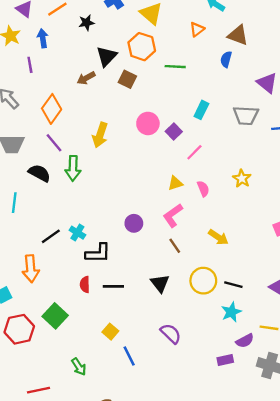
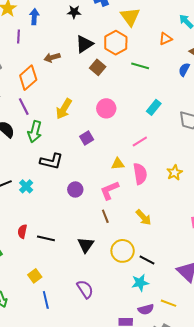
brown arrow: (86, 78) -> (52, 57), moved
purple square: (174, 132) -> (87, 138), moved
pink semicircle: (203, 189) -> (140, 174), size x1.5
black L-shape: (98, 253) -> (51, 161), moved

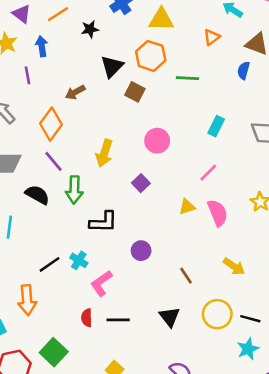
yellow triangle: (130, 17) -> (161, 19), turned -40
pink L-shape: (109, 190) -> (101, 283), moved

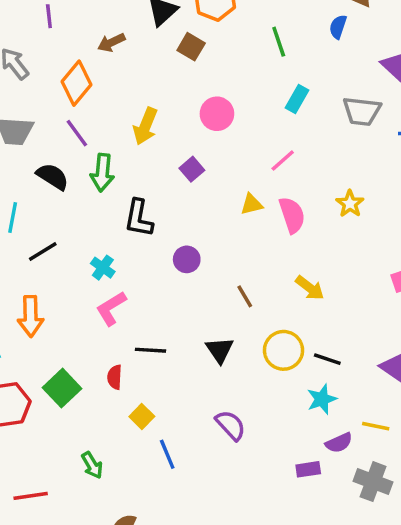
green line: (187, 78) -> (279, 42), moved, turned 65
black L-shape: (103, 222) -> (139, 218), turned 96
black line: (49, 264) -> (43, 251), moved
pink L-shape: (101, 283) -> (111, 308), moved
red semicircle: (87, 318) -> (115, 377), moved

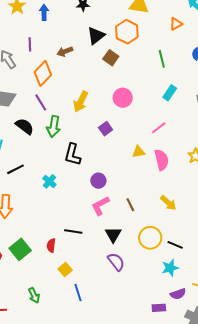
purple line: (49, 16) -> (30, 44), moved
pink L-shape: (111, 308) -> (100, 206), moved
purple semicircle: (231, 425) -> (116, 262), moved

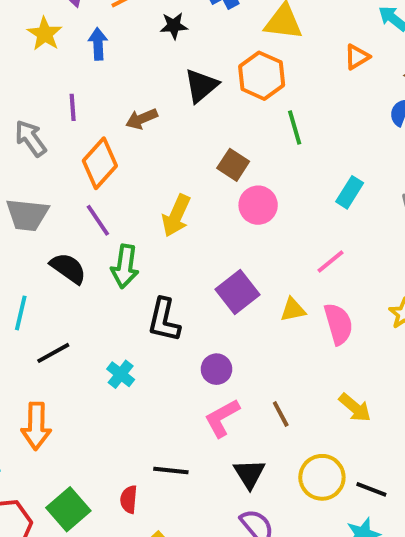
brown square: (111, 58) -> (233, 165), moved
green line: (162, 59) -> (295, 127), moved
purple square: (106, 129) -> (237, 292), moved, size x1.5

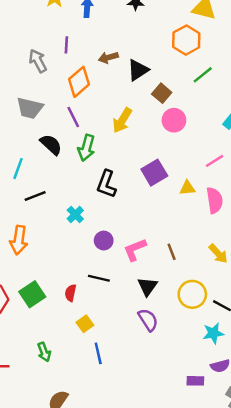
black triangle: (201, 86) -> (138, 70), moved
green line: (295, 127) -> (203, 75), turned 60
purple circle: (216, 369) -> (104, 241), moved

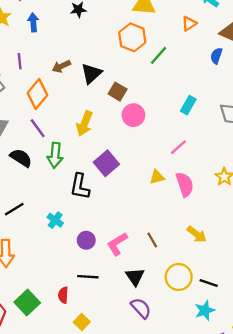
green line: (203, 75) -> (158, 55), moved
purple square: (154, 173) -> (106, 163), moved

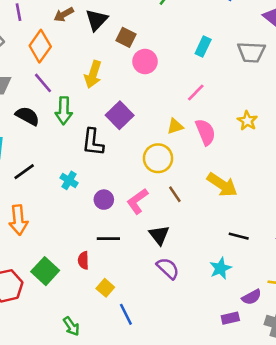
yellow arrow: (197, 234) -> (222, 185), size x1.4
yellow circle: (179, 277) -> (158, 158), moved
cyan star: (205, 310) -> (220, 268), moved

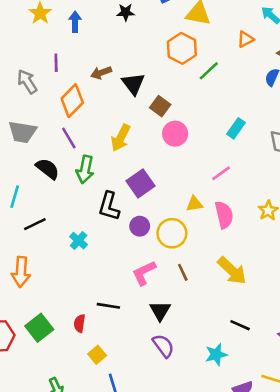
black triangle: (97, 20) -> (133, 84), turned -30
purple circle: (104, 200) -> (140, 226), moved

